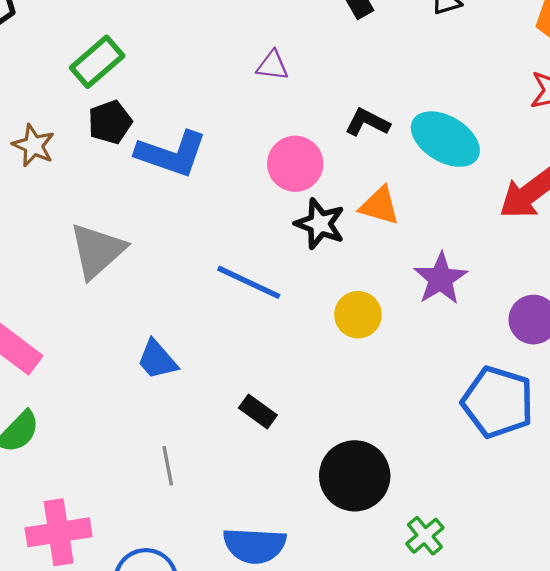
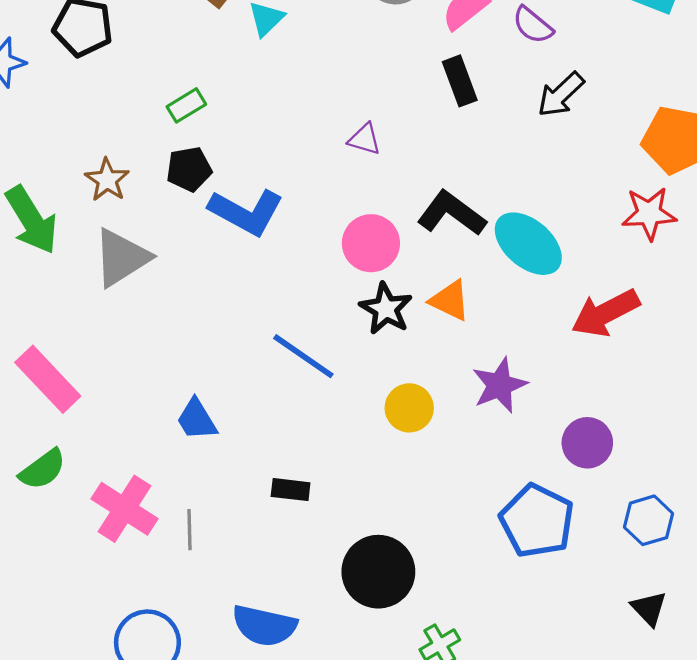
green rectangle: (97, 62) -> (186, 105), size x0.7
black L-shape: (367, 122) -> (452, 213), size x1.5
gray triangle: (97, 251) -> (121, 258), moved
black rectangle: (258, 412) -> (291, 490), turned -39
pink cross: (59, 532) -> (125, 509), moved, turned 32

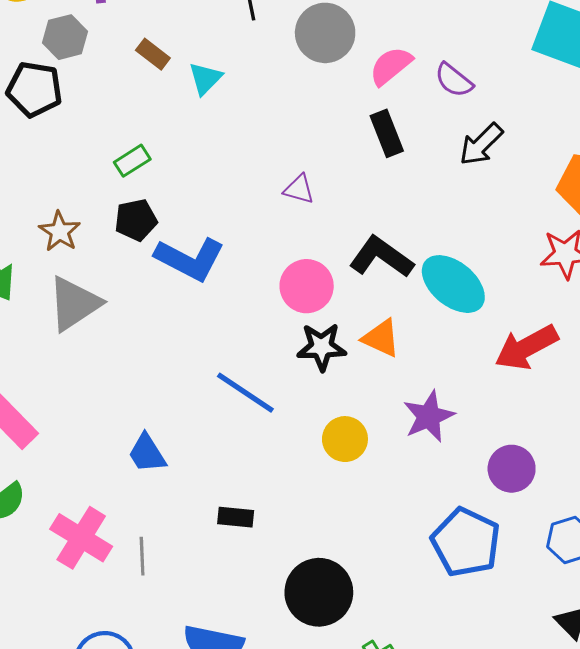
black star: (386, 309) -> (322, 347), turned -30

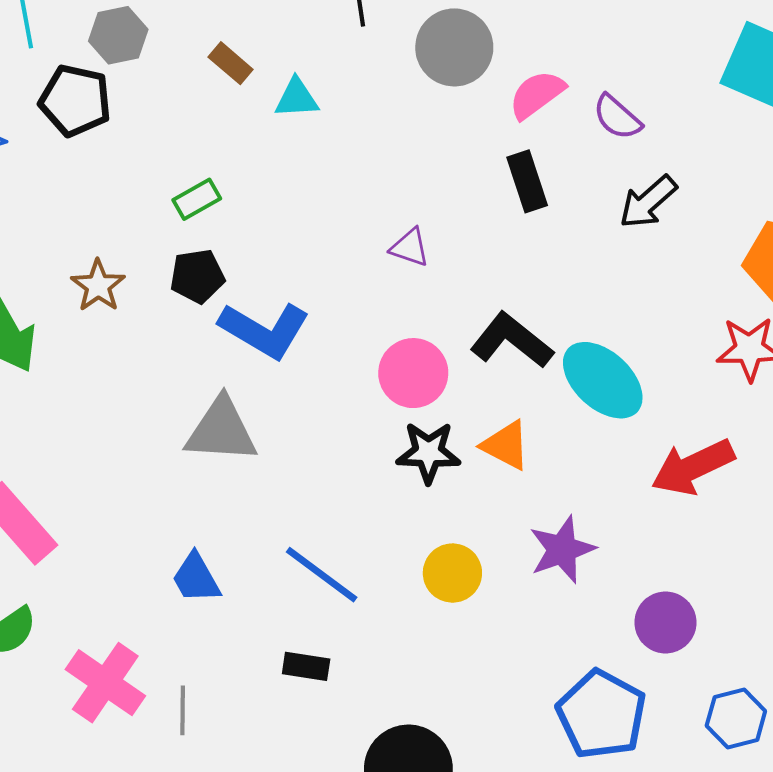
cyan triangle: (205, 78) -> (297, 98), turned 39
gray triangle: (74, 304) -> (221, 430), moved, turned 34
blue line: (245, 393) -> (322, 575), moved

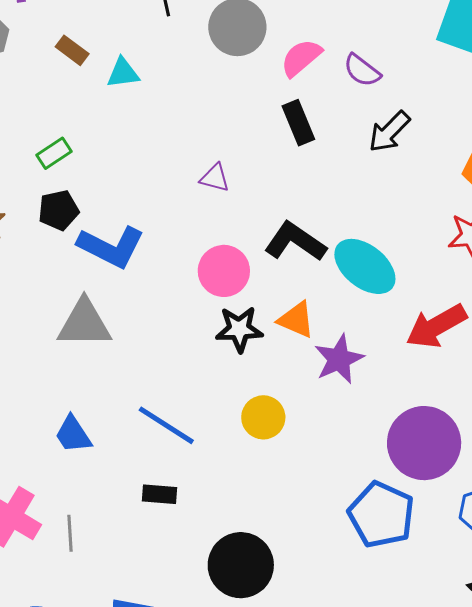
purple star: (562, 549) -> (339, 359), moved
purple circle: (665, 622) -> (424, 443), size x1.6

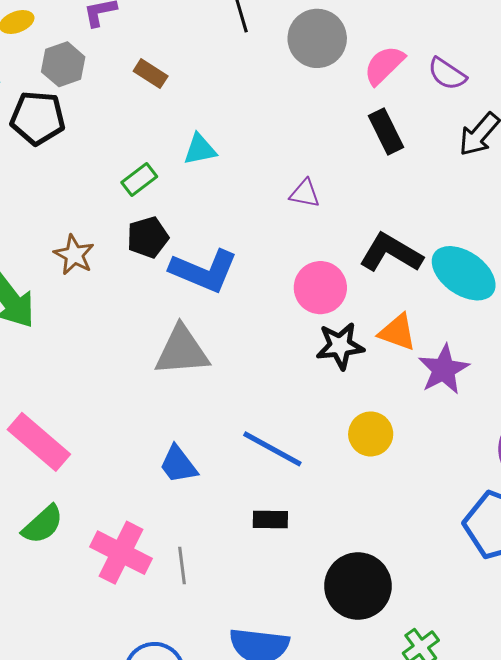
cyan triangle: (123, 73) -> (200, 149), moved

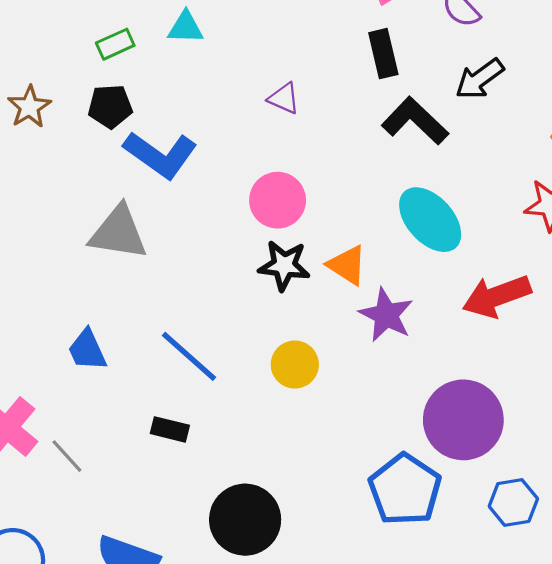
black L-shape: (391, 253) -> (415, 121), moved
purple star: (444, 369) -> (386, 315), turned -30
gray line: (182, 565) -> (67, 456), turned -48

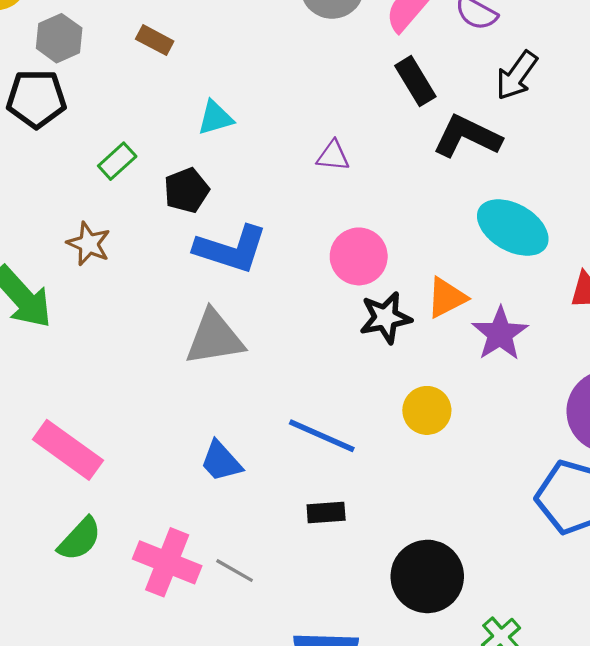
green rectangle: (115, 44) -> (117, 161), moved
black pentagon: (110, 106) -> (186, 190), moved
orange triangle: (347, 265) -> (447, 298), turned -42
purple star: (386, 315) -> (500, 334), turned 30

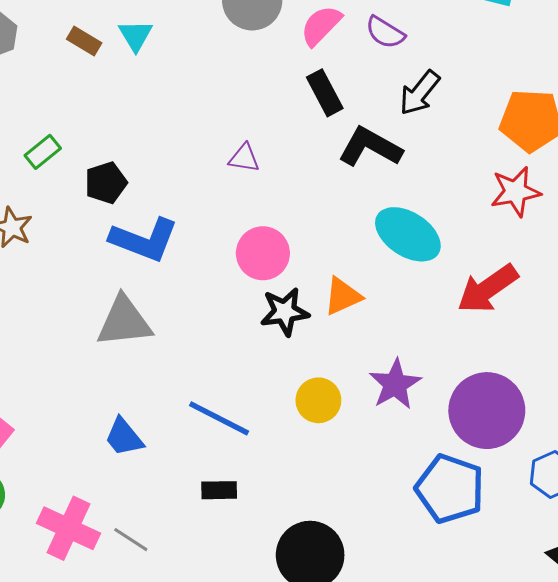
cyan triangle: (215, 118) -> (136, 36), moved, turned -48
purple star: (500, 334) -> (395, 384), moved

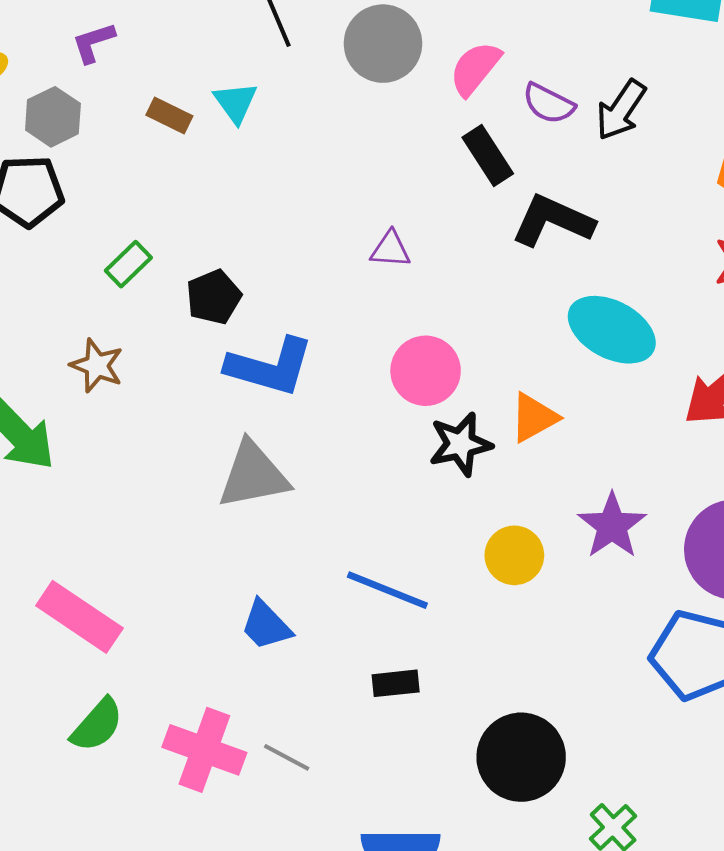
purple semicircle: (385, 32) -> (549, 104), moved
black arrow: (419, 93) -> (621, 110), moved

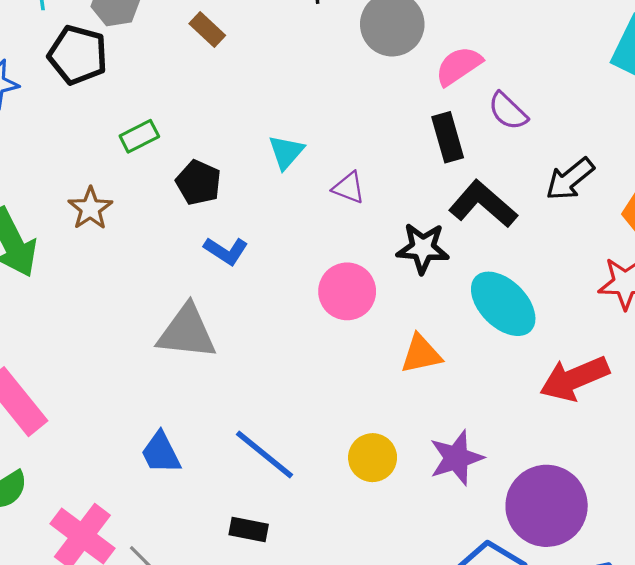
cyan triangle: (236, 102) -> (286, 152), moved
black arrow: (621, 110) -> (570, 179), moved
black pentagon: (214, 297) -> (198, 183), turned 30
blue L-shape: (270, 367) -> (226, 251), size x0.6
black star: (460, 444) -> (423, 248), moved

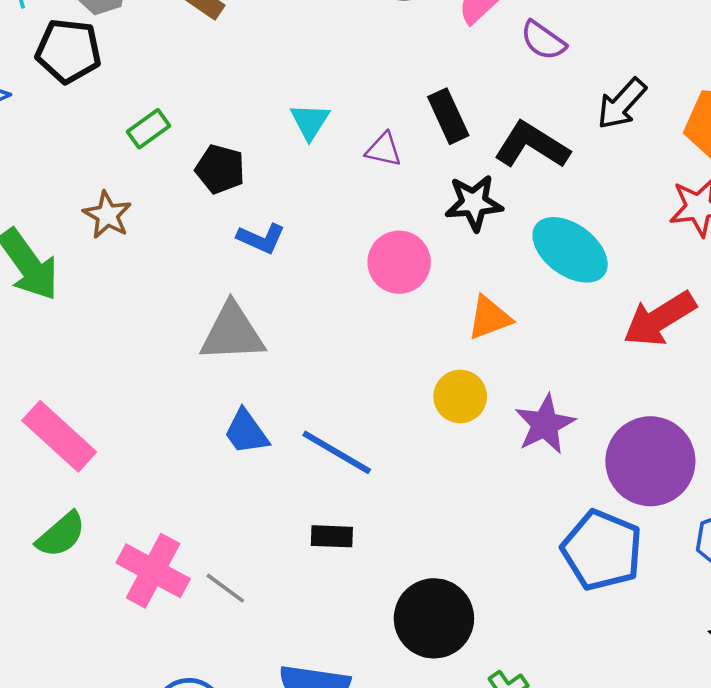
black rectangle: (448, 137) -> (448, 116), moved
blue trapezoid: (161, 453) -> (246, 432), moved
yellow circle: (373, 458) -> (460, 396), moved

